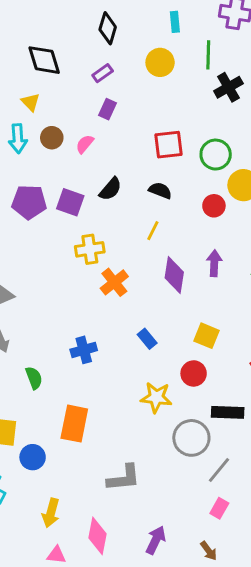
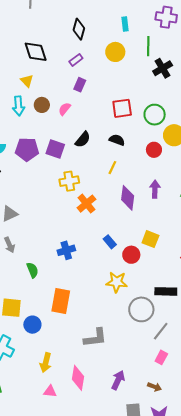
red circle: (194, 373) -> (131, 255), moved
brown arrow: (209, 551) -> (154, 387), turned -32

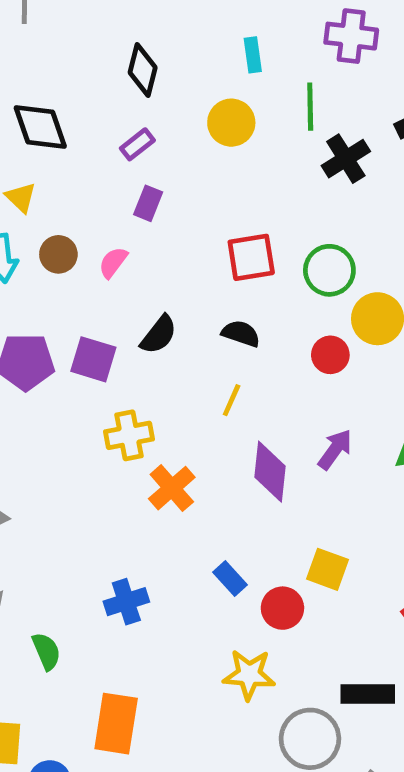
purple arrow: (155, 189) -> (335, 449), turned 36

